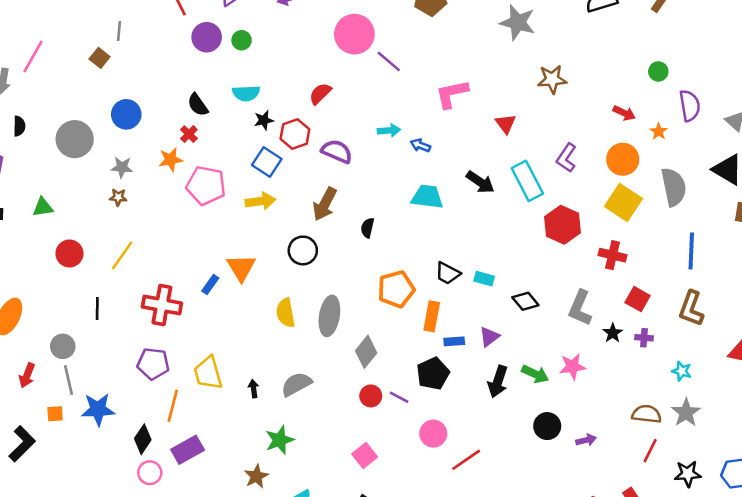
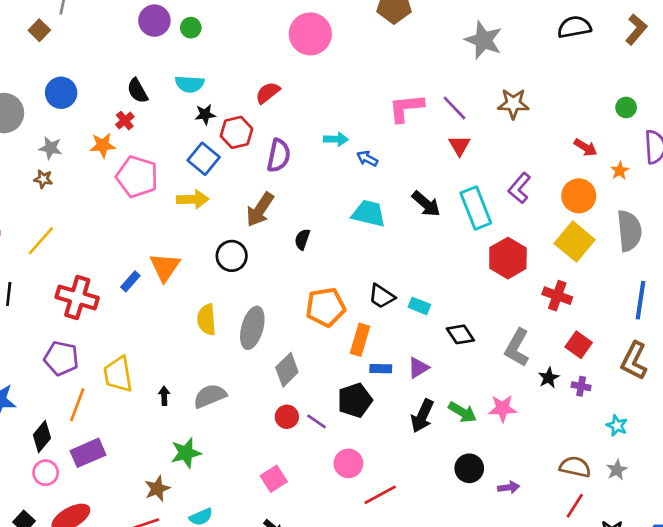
purple line: (389, 61) -> (454, 108), moved
purple semicircle: (337, 151) -> (279, 155), turned 72
gray star: (686, 413) -> (617, 470), size x0.7

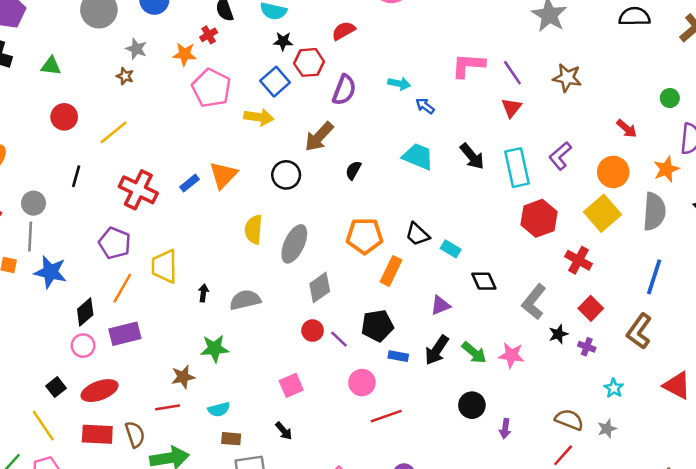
orange star: (620, 171) -> (666, 169), moved, size x1.5
blue rectangle: (381, 369) -> (398, 356), moved
purple arrow: (509, 487) -> (505, 429), turned 96

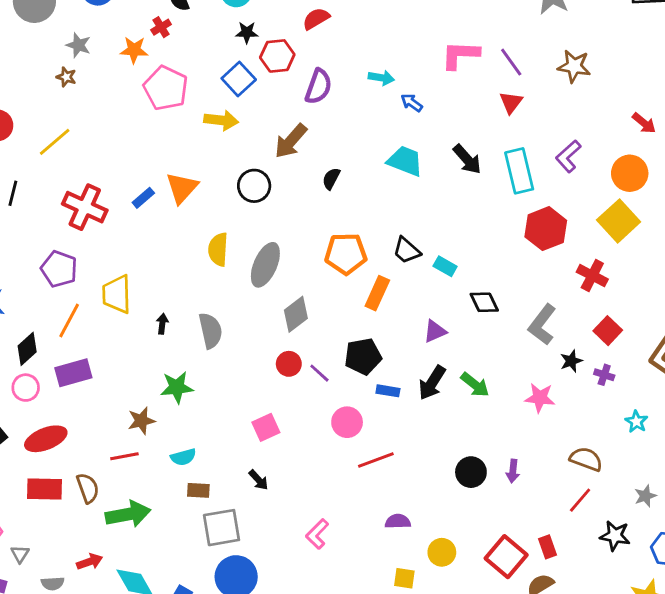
gray semicircle: (245, 300) -> (210, 331), turned 92
pink star: (511, 355) -> (540, 398), moved
black circle: (472, 405) -> (471, 472), moved
gray star: (607, 429) -> (645, 496), moved

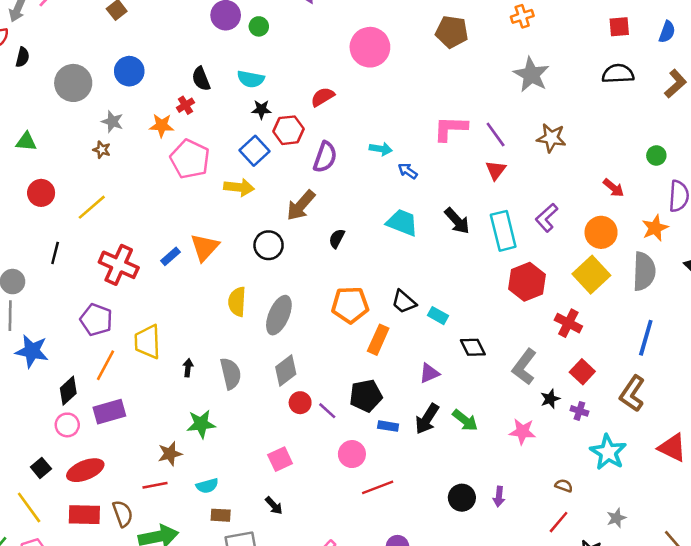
gray diamond: (296, 314) -> (286, 371), moved
cyan star: (636, 422) -> (608, 452), size x1.8
brown semicircle: (586, 459) -> (564, 486), size x0.6

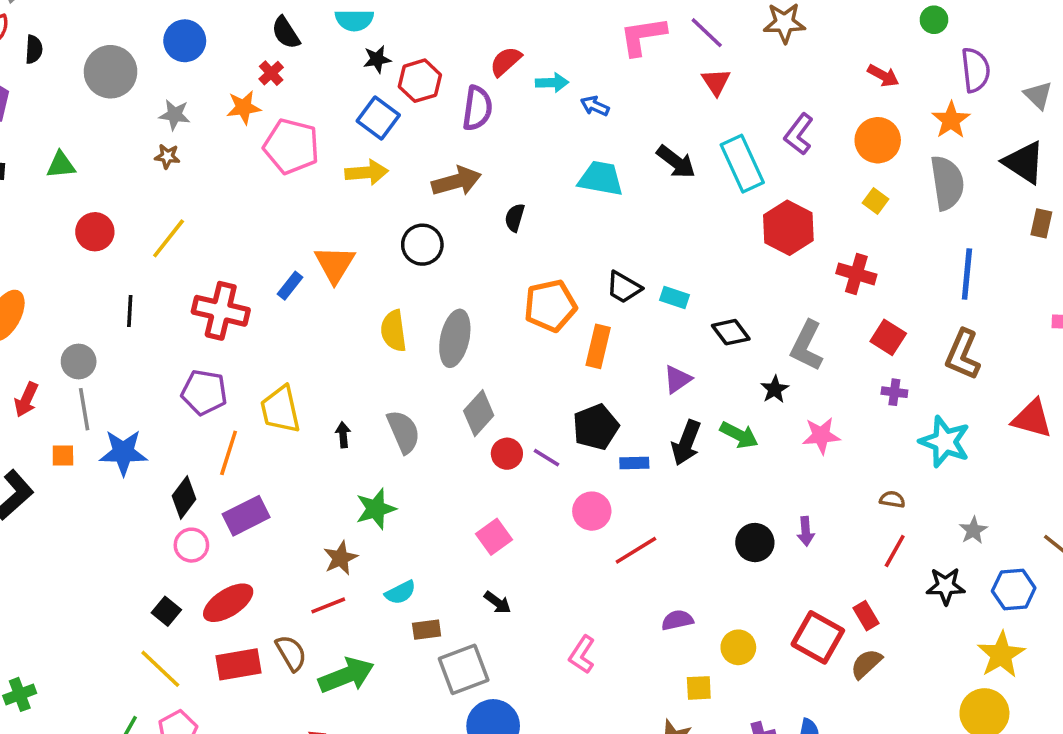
red semicircle: (323, 97) -> (506, 61), moved
brown arrow: (301, 205) -> (456, 181), turned -136
yellow square: (591, 275) -> (875, 201), size x0.5
black star: (550, 399) -> (775, 389), moved

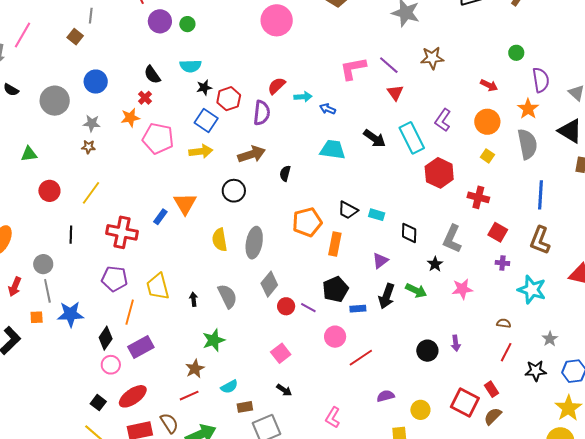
black semicircle: (34, 49) -> (11, 90), turned 119
black diamond: (731, 332) -> (409, 233), turned 40

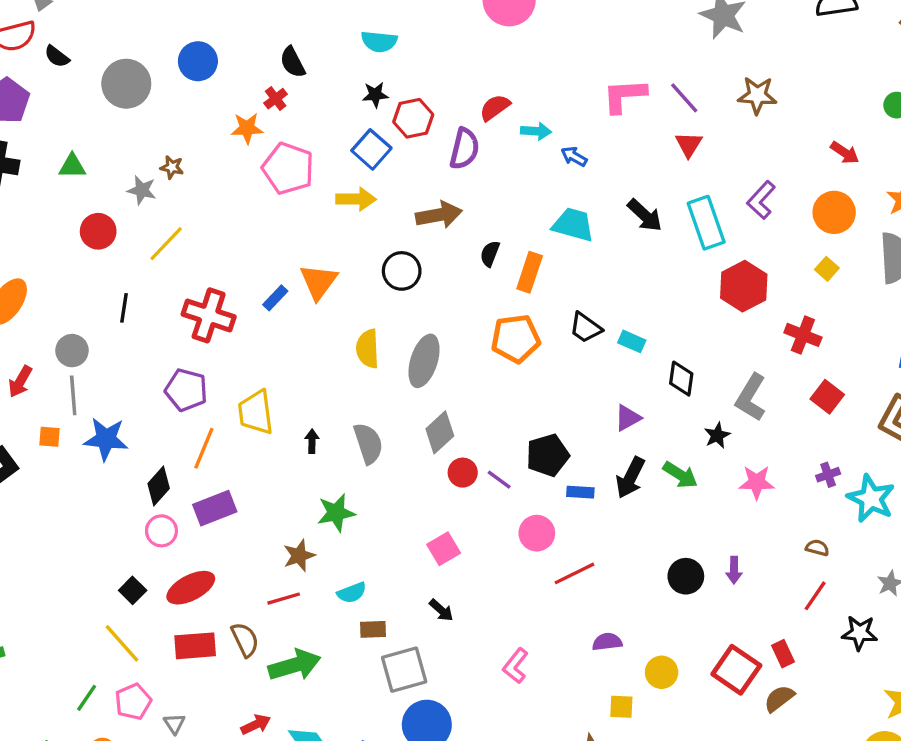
cyan semicircle: (191, 66) -> (379, 42), moved
gray star: (92, 123) -> (142, 190), moved
orange rectangle: (335, 244) -> (530, 272), moved
purple cross: (502, 263) -> (828, 475), moved, turned -32

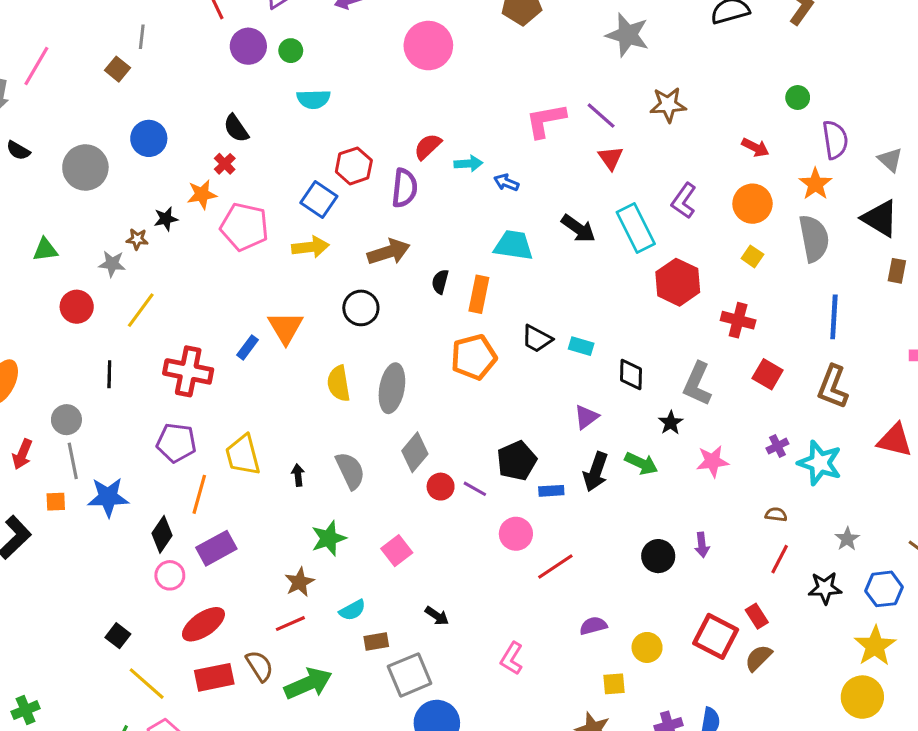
black star: (375, 95) -> (166, 219), moved
pink square: (444, 549) -> (397, 551), moved
black square: (133, 590) -> (118, 636), moved

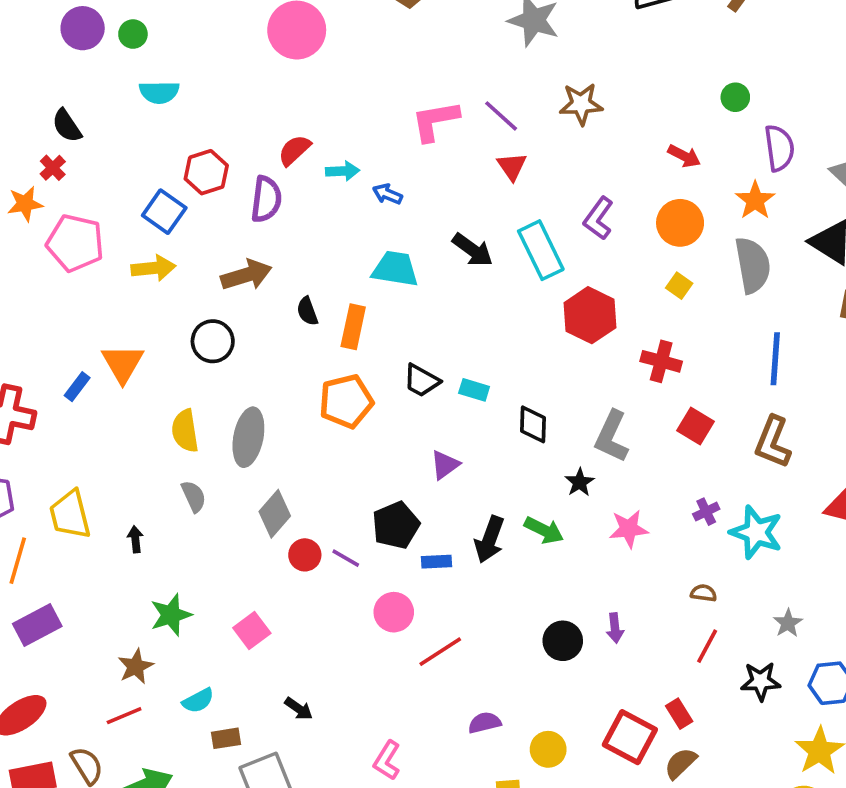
black semicircle: (440, 282) -> (307, 311), turned -35
purple triangle: (586, 417) -> (445, 465), moved
gray semicircle: (350, 471) -> (194, 496), moved, size x0.7

